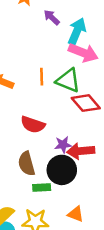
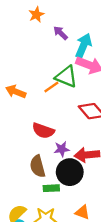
orange line: (42, 77) -> (51, 87), turned 56
green triangle: (68, 80) -> (66, 77), moved
purple star: (63, 145) -> (62, 149), moved

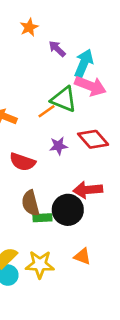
red semicircle: (43, 131) -> (22, 162), moved
purple star: (62, 149) -> (58, 146), moved
green rectangle: (51, 188) -> (42, 218), moved

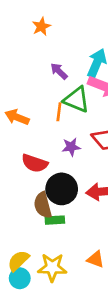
purple arrow: (57, 49) -> (59, 71), moved
orange line: (46, 111) -> (59, 112), turned -48
black circle: (68, 210) -> (62, 189), moved

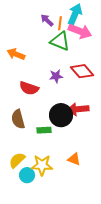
orange line: (59, 112) -> (60, 23), moved
black circle: (62, 189) -> (61, 115), moved
brown semicircle: (43, 205) -> (18, 119), moved
cyan circle: (20, 278) -> (27, 175), moved

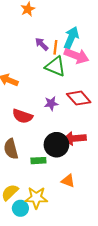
orange triangle: (74, 159) -> (68, 181), moved

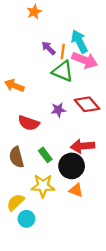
cyan arrow: (71, 38) -> (79, 42), turned -50
black circle: (56, 145) -> (72, 166), moved
green rectangle: (38, 161) -> (45, 155), moved, turned 56
yellow star: (36, 198) -> (43, 186), moved

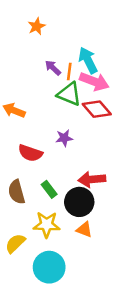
red diamond: (87, 104) -> (97, 109), moved
cyan circle: (26, 219) -> (49, 267), moved, size x1.6

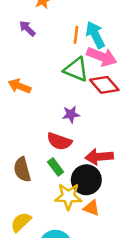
purple arrow: (53, 68) -> (27, 28), moved
orange line: (69, 71) -> (76, 35), moved
red semicircle: (30, 153) -> (59, 141), moved
yellow star: (47, 225) -> (68, 196), moved

